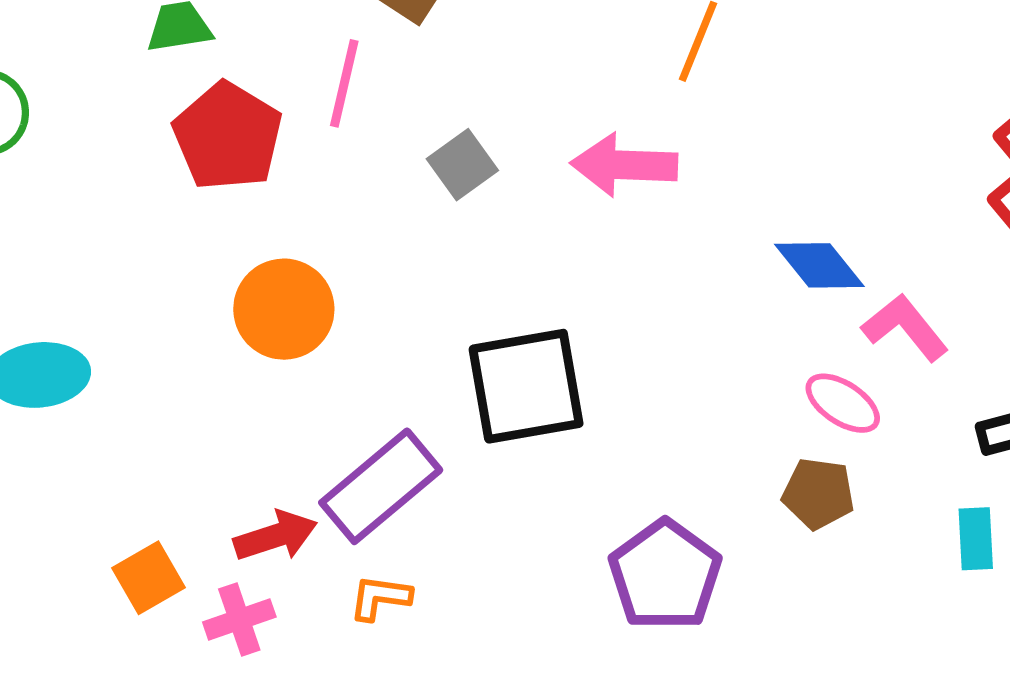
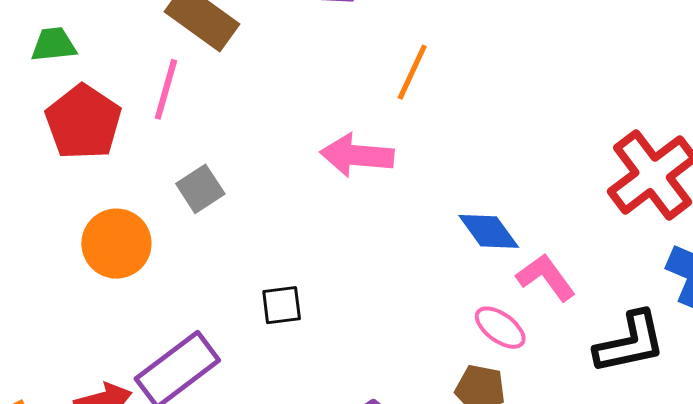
gray square: (462, 165) -> (200, 189), moved
black square: (526, 386) -> (282, 305), size x0.5

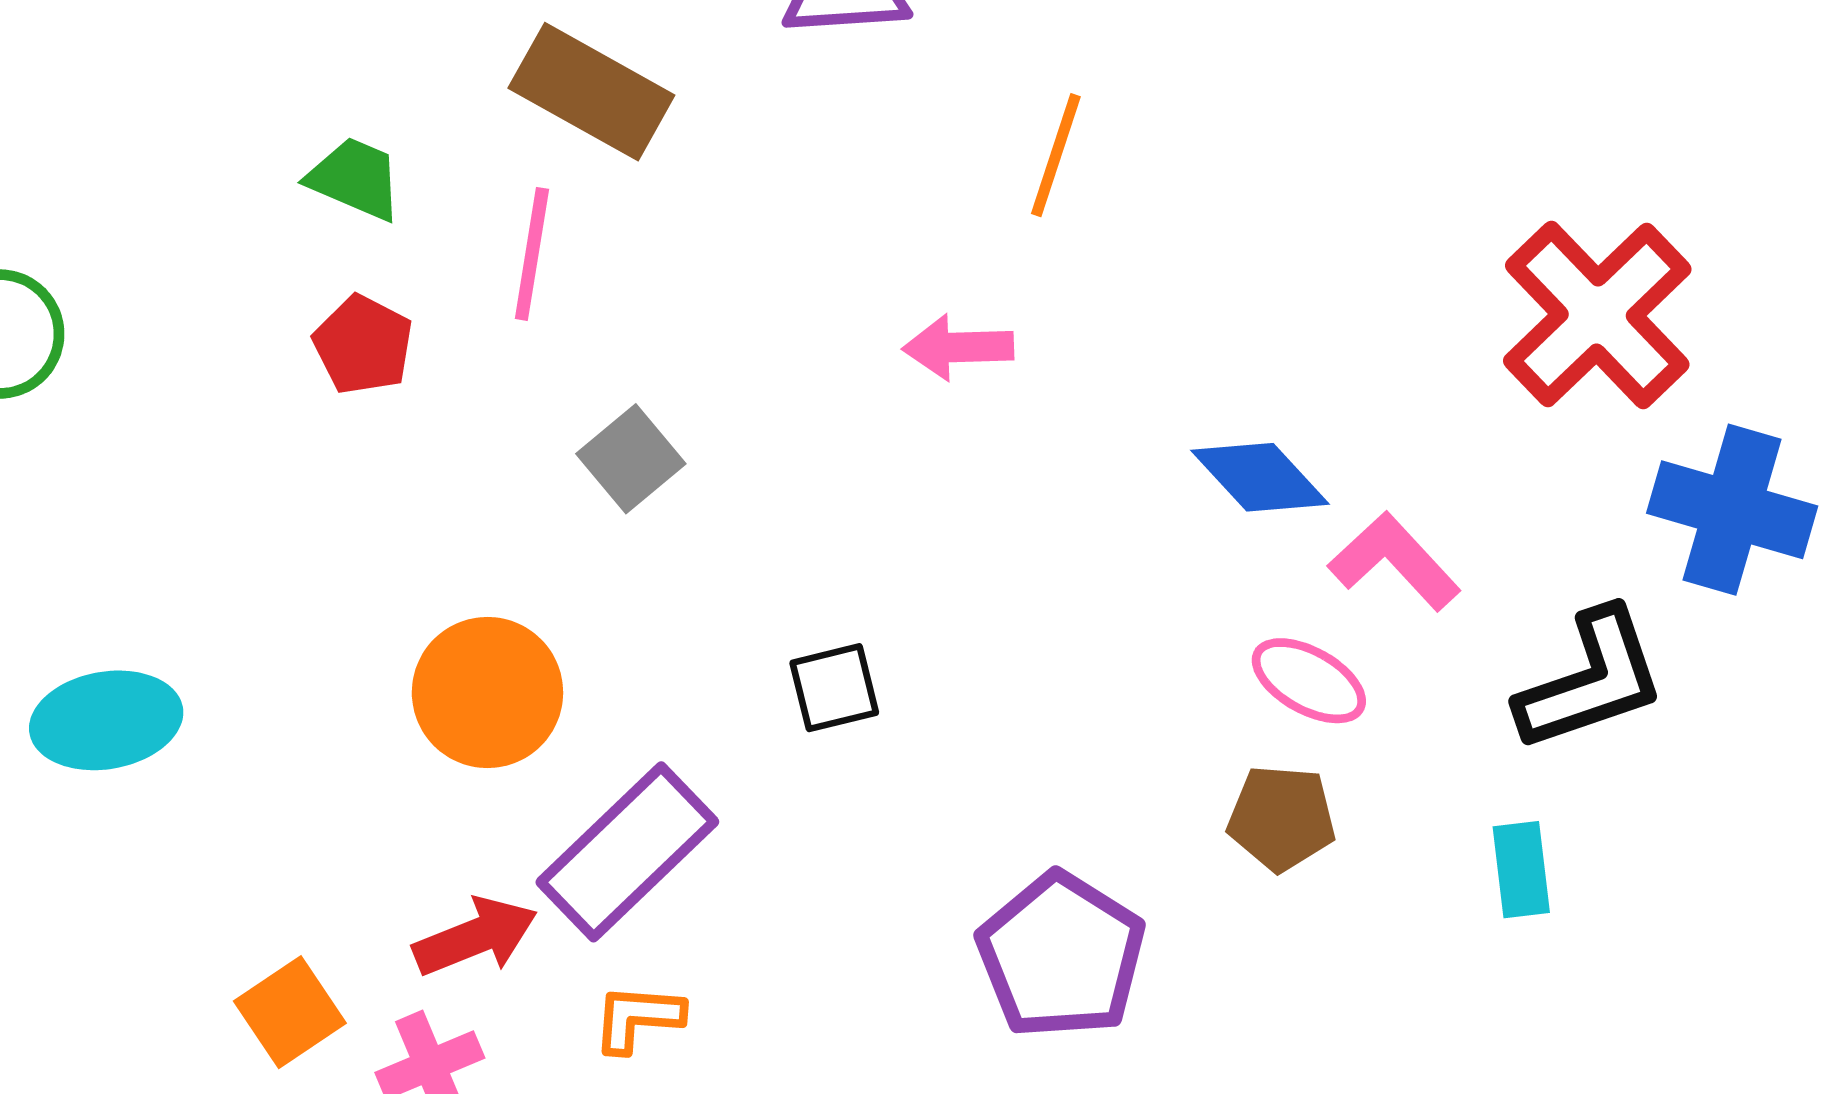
green trapezoid: (54, 45) -> (355, 179), moved, turned 36
red pentagon: (83, 122) -> (363, 345), size x0.6
pink arrow: (357, 155) -> (958, 347), size x0.7
orange circle: (116, 244) -> (487, 693), moved

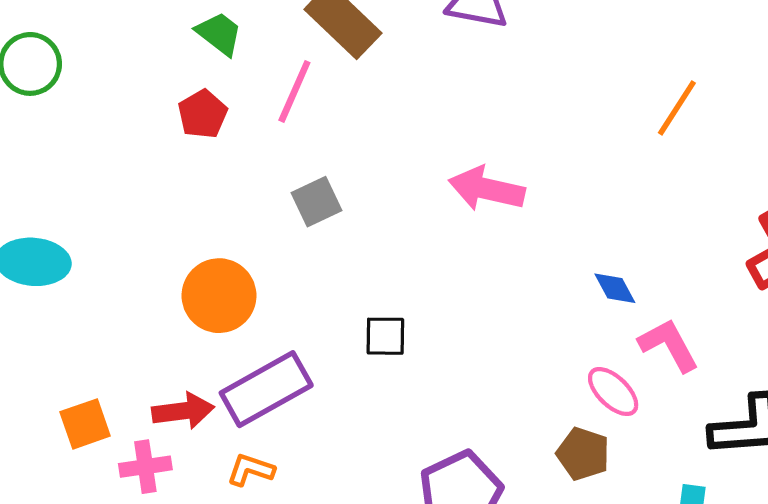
orange line: (1056, 155) -> (677, 108), moved
pink arrow: (958, 347) -> (487, 189), size x1.4
blue diamond: (1260, 477) -> (615, 288), size x0.7

